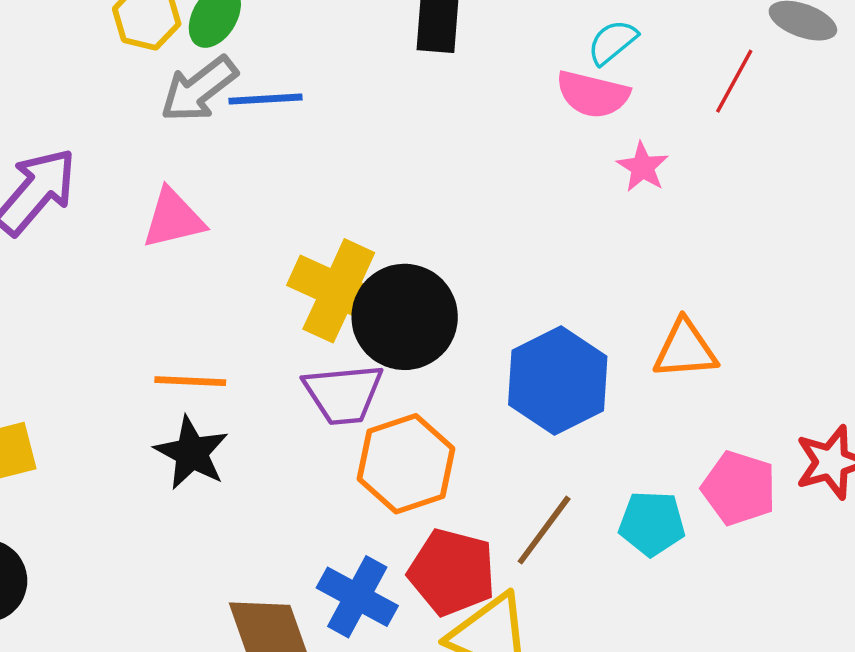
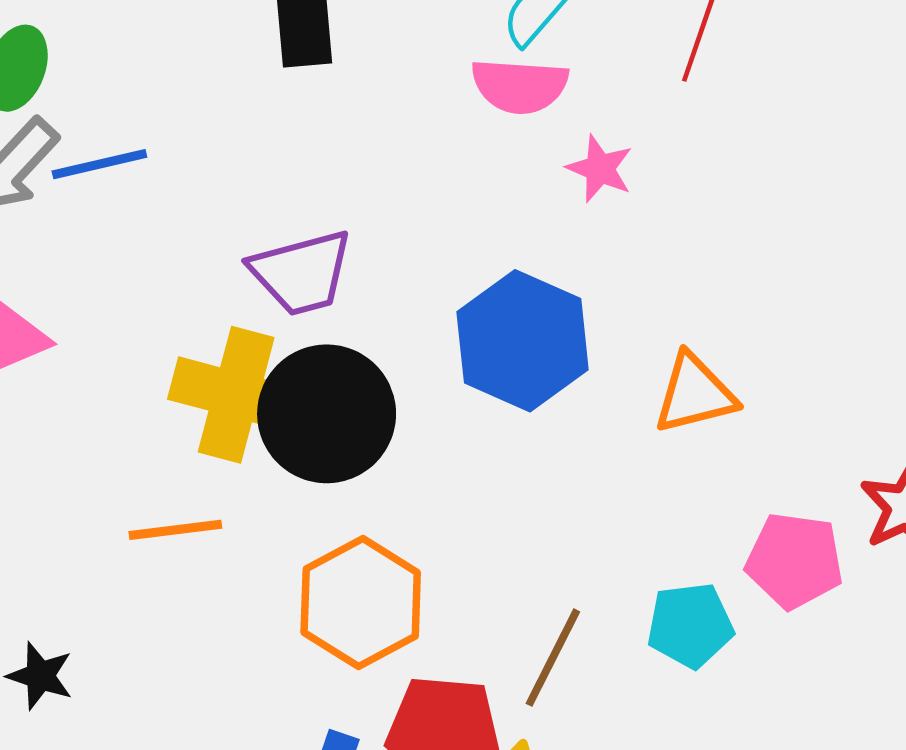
blue hexagon: (558, 380) -> (523, 341), moved
orange line: (190, 381) -> (175, 530), moved
purple trapezoid: (343, 394) -> (301, 273), moved
black star: (192, 453) -> (40, 676), moved, size x0.7

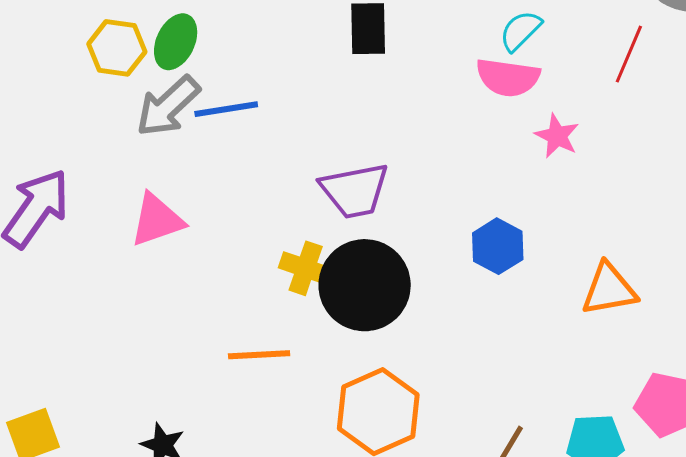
blue hexagon: (523, 341) -> (498, 246), size x0.6
yellow cross: (236, 395) -> (306, 268), size x0.6

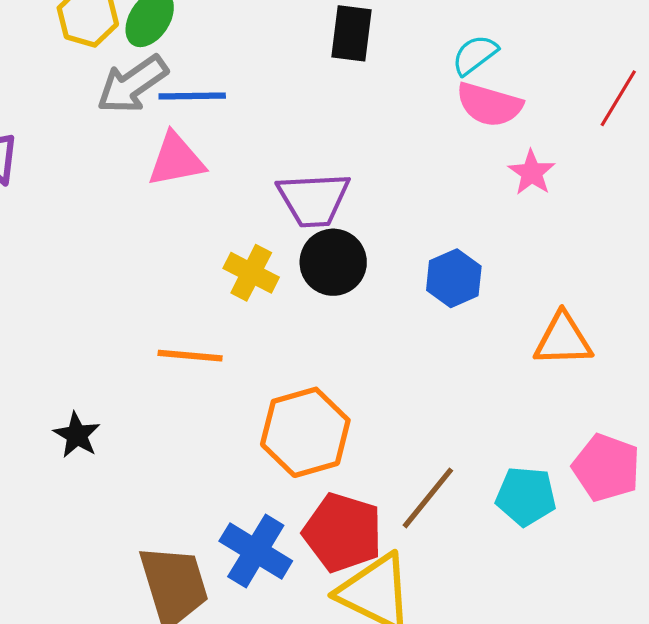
cyan semicircle: (520, 31) -> (475, 55), moved
pink triangle: (157, 220) -> (176, 160), moved
black circle: (365, 285) -> (333, 262), moved, size x0.7

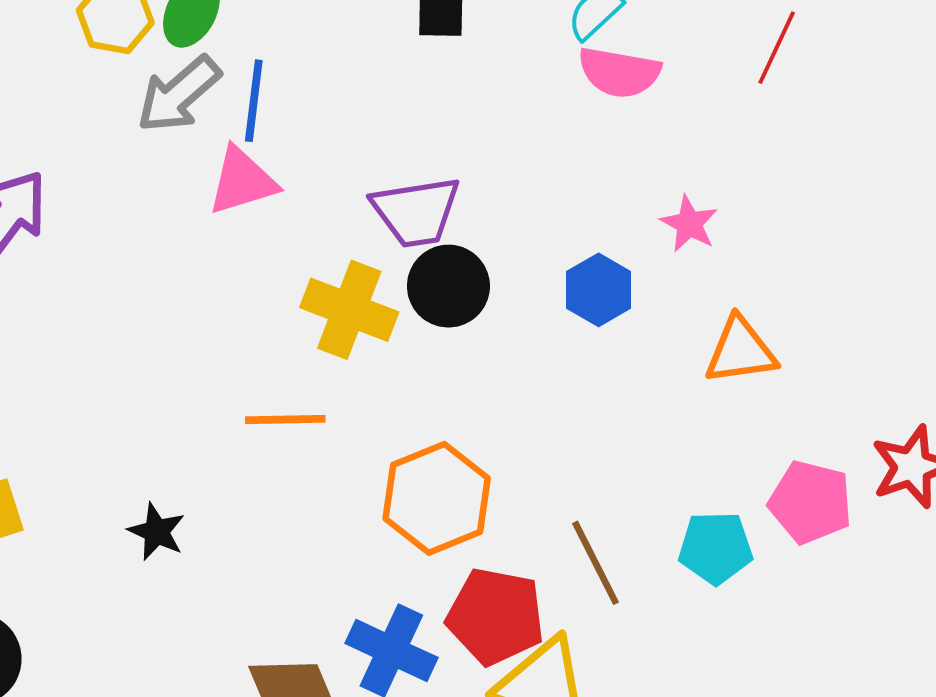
blue line: (192, 96) -> (254, 101), turned -76
pink star: (532, 173) -> (689, 224), moved
yellow cross: (251, 273) -> (349, 310), size x1.4
brown line: (428, 498) -> (596, 563), turned -60

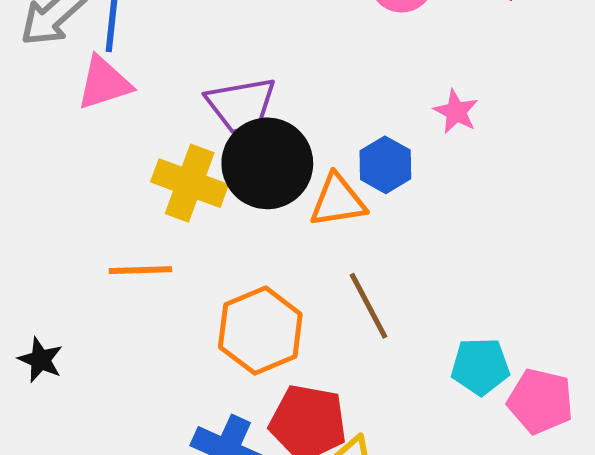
black circle: (448, 286) -> (267, 163), size x1.4
orange triangle: (741, 351) -> (338, 201), moved
pink pentagon: (810, 502) -> (540, 401), moved
brown line: (596, 563) -> (368, 306), moved

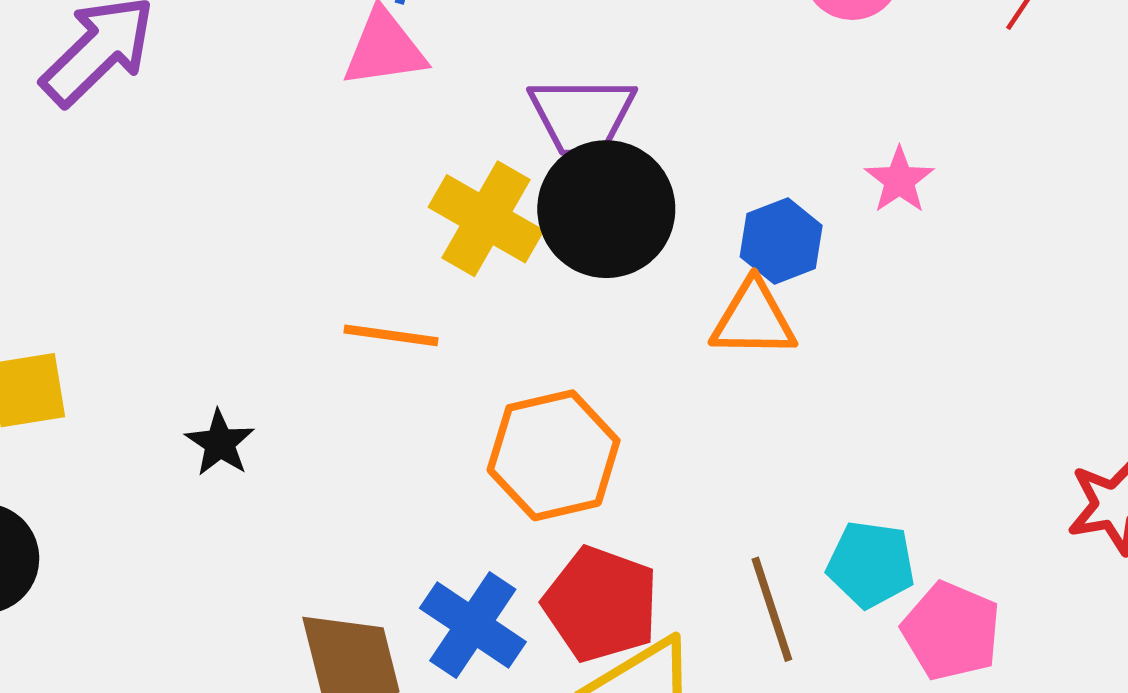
orange triangle: (338, 201) -> (753, 319), moved
brown line: (368, 306) -> (772, 609), moved

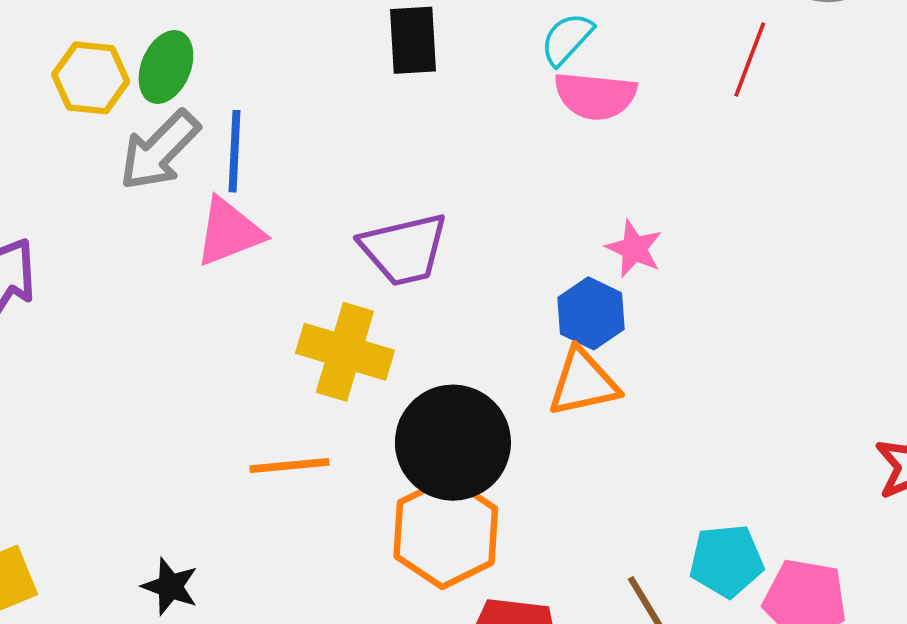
pink star: (899, 180) -> (634, 249), moved
black circle: (606, 209) -> (453, 443), moved

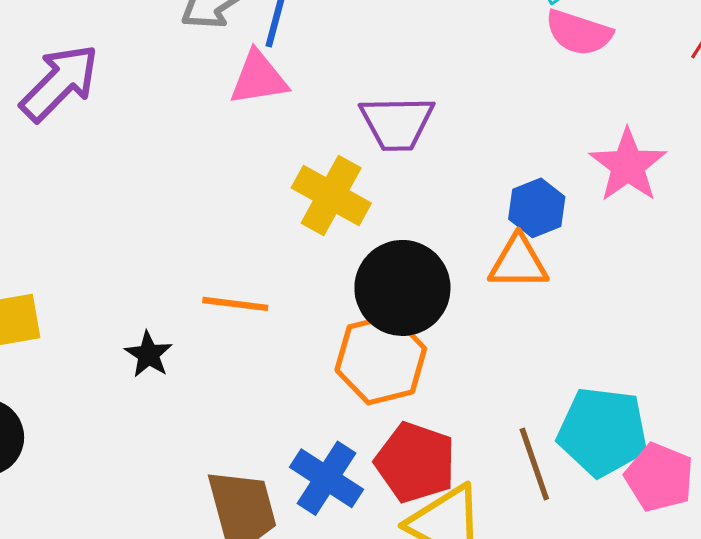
pink star: (634, 249) -> (628, 165), moved, size x1.6
orange line: (290, 466) -> (235, 304), moved
cyan pentagon: (726, 561) -> (603, 432), size x1.5

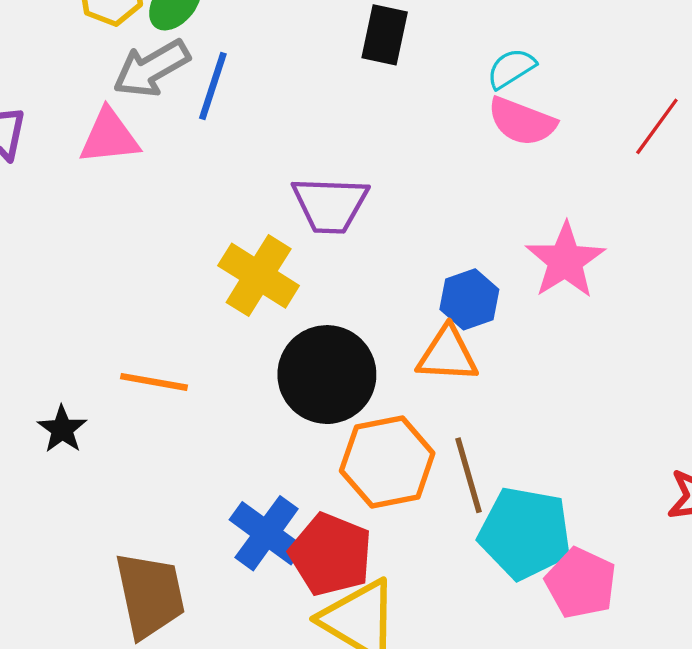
pink triangle: (259, 78) -> (109, 137), moved
orange hexagon: (381, 359) -> (387, 462), moved
brown line: (534, 464) -> (468, 475), moved
blue cross: (326, 478) -> (267, 533), moved

